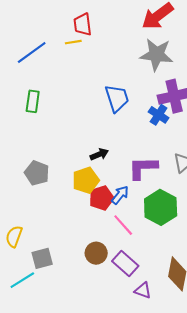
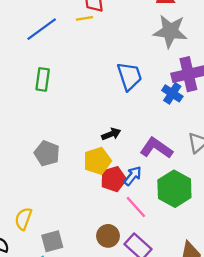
purple L-shape: (143, 168) -> (156, 148), turned 36

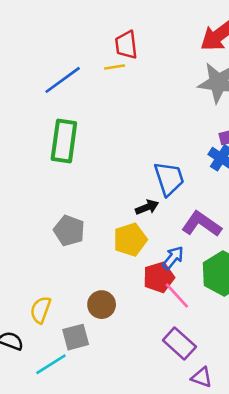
blue trapezoid: (129, 76) -> (169, 179), moved
green rectangle: (43, 79) -> (64, 141), size x1.5
red pentagon: (113, 179) -> (159, 277), moved
brown circle: (108, 236) -> (102, 305), moved

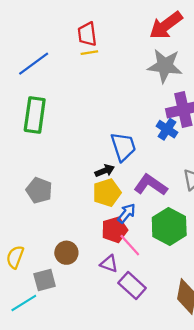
yellow line: (115, 67) -> (89, 53), moved
yellow pentagon: (130, 240) -> (107, 193), moved
purple triangle: (202, 377) -> (109, 264), moved

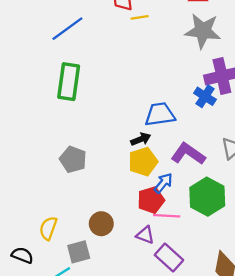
yellow line: (89, 53) -> (140, 17), moved
blue trapezoid: (123, 147) -> (160, 114), turned -80
pink line: (130, 245) -> (167, 216), turned -45

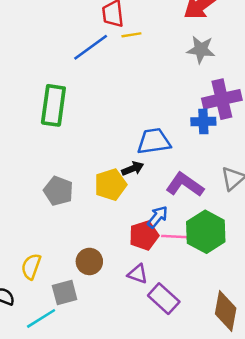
blue line: (67, 29) -> (91, 47), moved
gray star: (203, 31) -> (201, 50), size x0.7
blue cross: (205, 96) -> (203, 121), turned -35
yellow pentagon: (143, 162) -> (110, 185), moved
pink line: (167, 216) -> (176, 237), moved

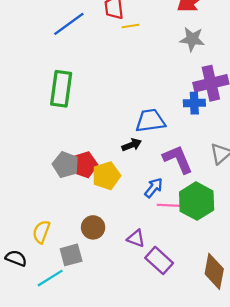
blue line: (91, 47) -> (69, 24), moved
yellow pentagon: (110, 185) -> (106, 176), moved
purple L-shape: (185, 185) -> (178, 159), turned 32
red pentagon: (144, 235) -> (84, 165), moved

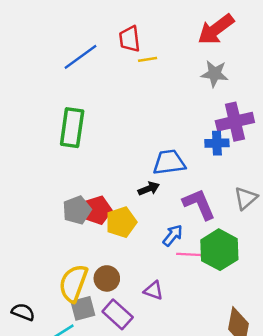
gray pentagon: (66, 165) -> (77, 210), turned 30
yellow semicircle: (41, 232) -> (73, 283), moved, size x1.5
purple rectangle: (159, 260) -> (118, 314), moved

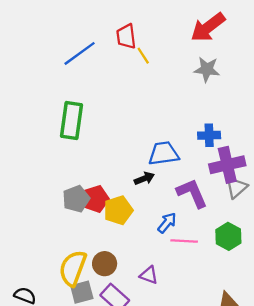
yellow line: (148, 59) -> (143, 56), turned 66
purple cross: (235, 122) -> (227, 165), moved
green hexagon: (219, 250) -> (228, 236), moved, size x0.7

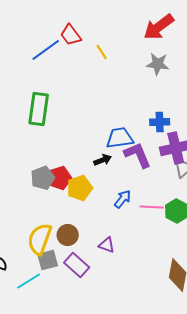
red trapezoid: (126, 36) -> (71, 35), moved, turned -30
purple L-shape: (192, 193) -> (138, 155), moved
pink line: (184, 241) -> (152, 207), moved

